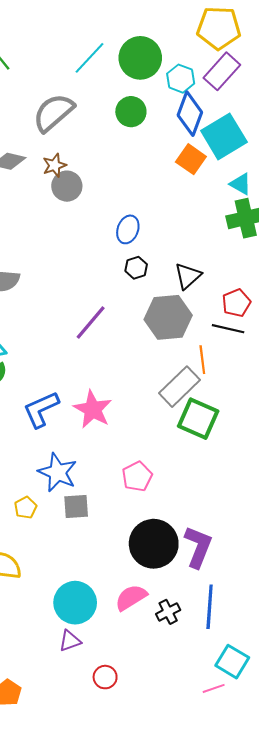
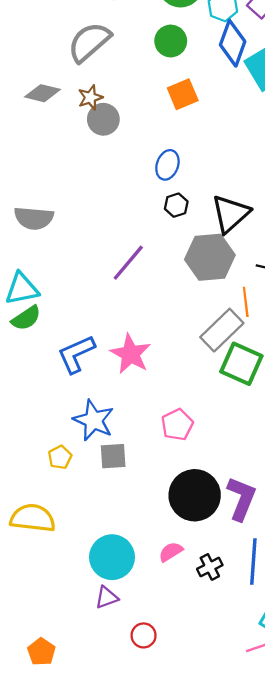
orange square: (191, 159) -> (183, 94), moved, turned 32
black triangle: (188, 276) -> (230, 214), size x1.4
pink semicircle: (131, 597) -> (171, 552), size x0.7

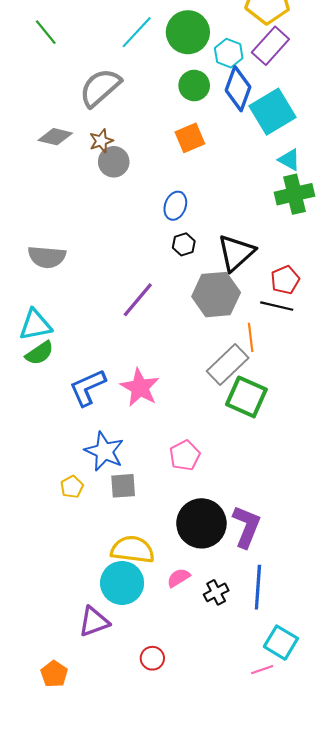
green circle: (171, 41) -> (194, 86), moved
yellow semicircle: (33, 518) -> (133, 550), moved
purple triangle: (107, 597) -> (94, 622), moved, size x1.4

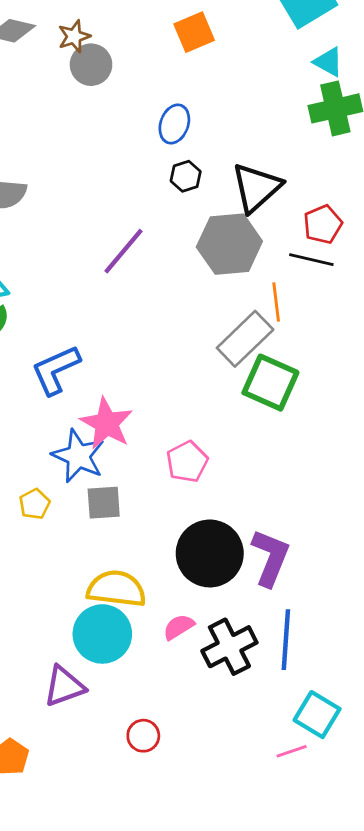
pink star: (140, 388) -> (107, 423), moved
black cross: (216, 592) -> (229, 647), size x1.6

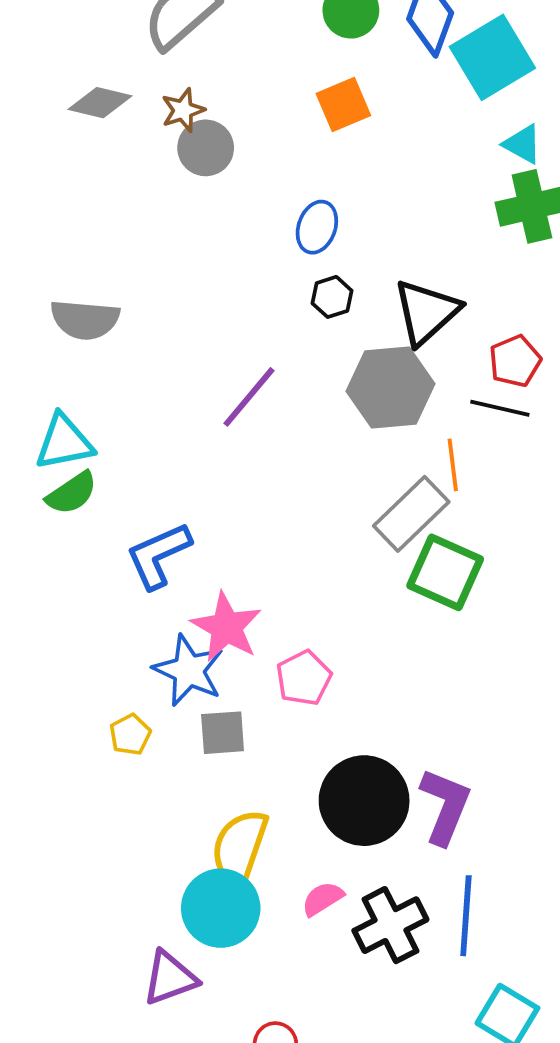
pink pentagon: (187, 462) -> (304, 678), moved
yellow semicircle: (116, 589) -> (240, 848), turned -78

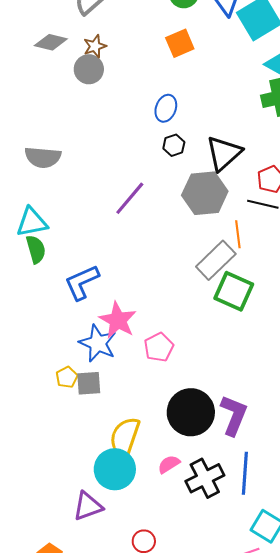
gray circle: (206, 148) -> (89, 69), moved
green semicircle: (72, 493) -> (36, 249), turned -72
gray square: (223, 733) -> (89, 383), moved

